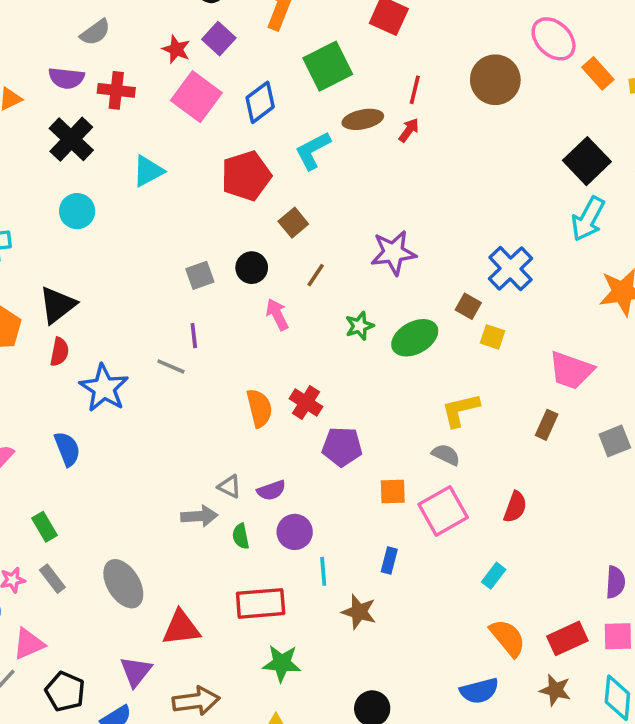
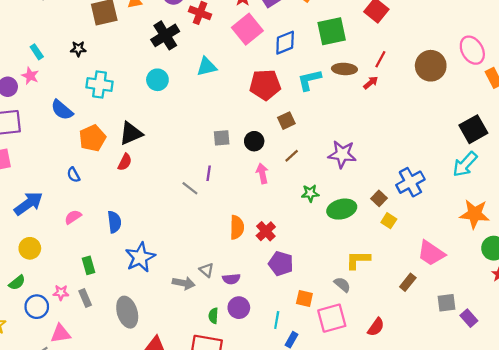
blue star: (104, 388) -> (140, 257), moved
green semicircle: (241, 536) -> (213, 316), moved
cyan line: (323, 571) -> (277, 320), moved

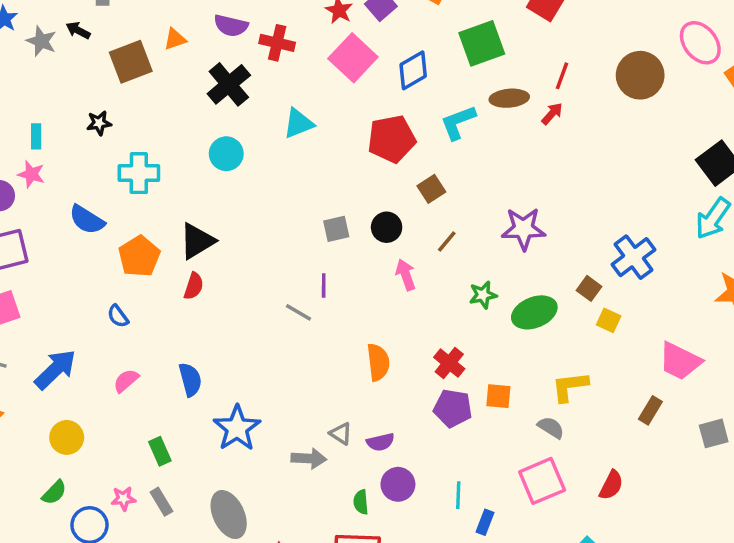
cyan rectangle: (37, 52) -> (36, 136), turned 42
red cross: (266, 231) -> (449, 363), moved
orange square: (304, 298) -> (498, 396), moved

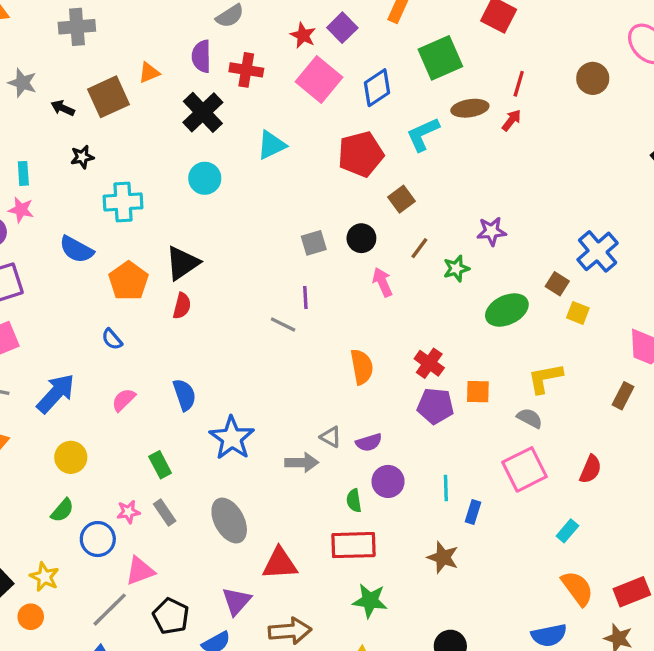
purple semicircle: (231, 26) -> (201, 56), turned 80
black arrow: (78, 30) -> (63, 108), moved
brown circle: (640, 75) -> (593, 78), size x0.7
purple star: (524, 229) -> (491, 231), size x0.7
green star: (483, 295) -> (456, 269), moved

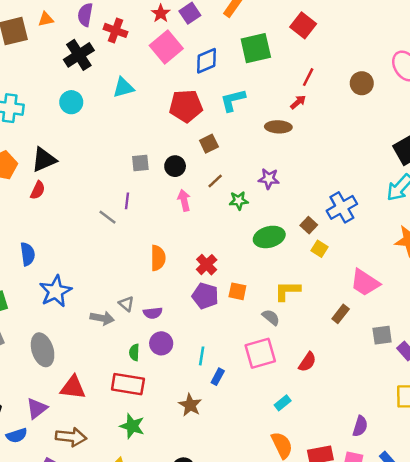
brown ellipse: (470, 108) -> (278, 127), moved

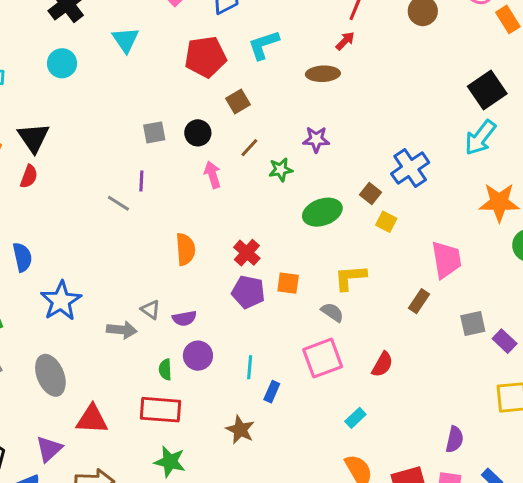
cyan triangle: (123, 87) -> (126, 40), turned -45
black triangle: (44, 160) -> (33, 138), turned -36
pink trapezoid: (365, 283) -> (446, 260), turned -128

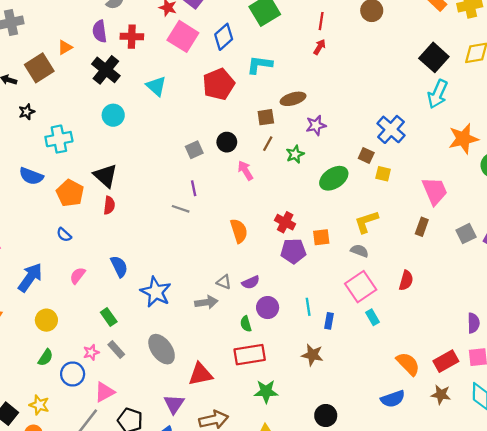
cyan L-shape: (264, 45) -> (260, 65), turned 40
brown ellipse: (323, 74) -> (293, 99), moved
brown square: (238, 102) -> (266, 117), moved, turned 36
cyan rectangle: (355, 418) -> (373, 317), moved, turned -63

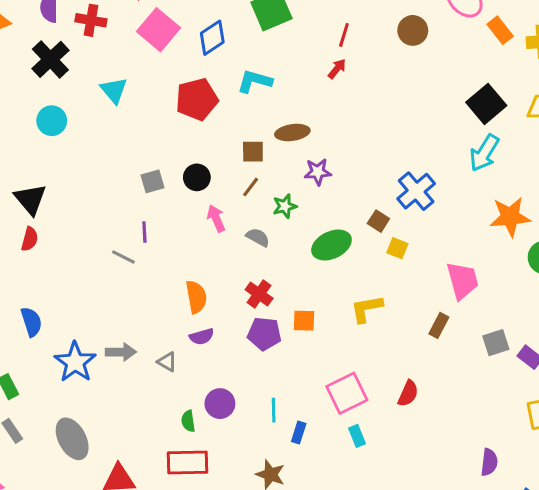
gray semicircle: (359, 251) -> (258, 237), moved
purple semicircle: (251, 282) -> (202, 337), moved
gray arrow: (206, 302) -> (121, 352), moved

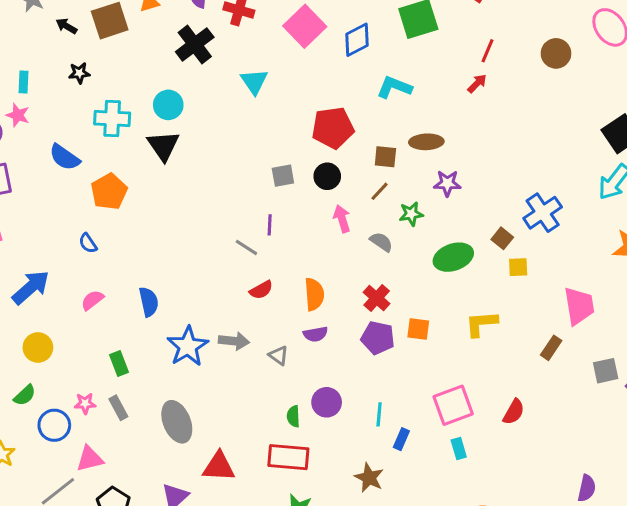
red pentagon: (197, 99) -> (333, 128), moved
cyan circle: (52, 121) -> (168, 105), moved
black triangle: (30, 199) -> (163, 146), moved
red semicircle: (30, 239) -> (261, 290), moved, turned 40
yellow square: (397, 248) -> (518, 267), turned -30

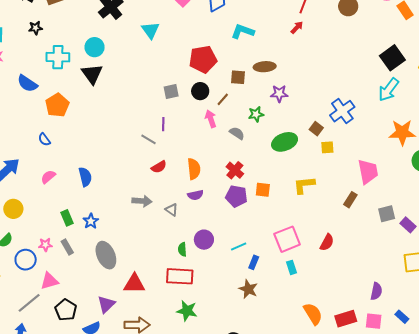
brown line: (379, 191) -> (223, 99), moved
blue star: (188, 346) -> (91, 221), moved, size x0.6
cyan line: (379, 414) -> (239, 246), turned 63
brown star: (369, 478) -> (248, 289), moved

